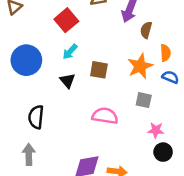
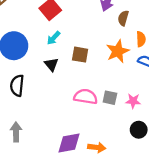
gray square: (144, 100) -> (110, 98), moved
black semicircle: (36, 117) -> (17, 86), moved
pink star: (156, 130) -> (133, 101), moved

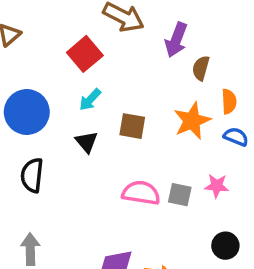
pink star: (133, 101) -> (217, 186), moved

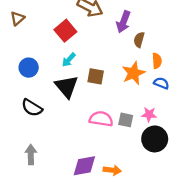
blue circle: (27, 112) -> (29, 68), size x0.7
black triangle: (87, 142) -> (67, 87), size x1.6
black semicircle: (32, 175) -> (32, 108), turned -65
black circle: (225, 246) -> (155, 139), moved, size x1.5

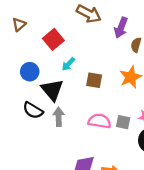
red square: (65, 31) -> (53, 39), moved
black triangle: (67, 87) -> (52, 90), moved
gray arrow: (31, 155) -> (59, 117), moved

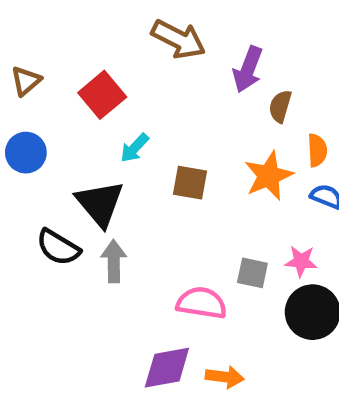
brown triangle: (19, 24) -> (26, 81), moved
blue circle: (30, 72) -> (26, 153), moved
pink semicircle: (99, 121) -> (202, 303), moved

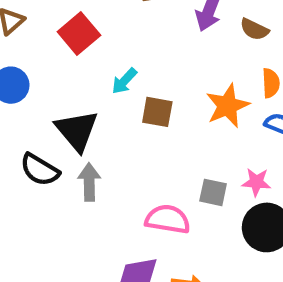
brown semicircle: (280, 106) -> (254, 29), moved, turned -80
cyan arrow: (135, 148) -> (124, 81), moved

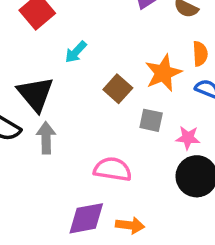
brown square: (157, 112) -> (118, 89), moved, turned 32
gray square: (213, 192) -> (151, 120), moved

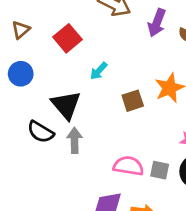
brown square: (118, 89) -> (133, 101), turned 30
gray square: (151, 120) -> (160, 170), moved

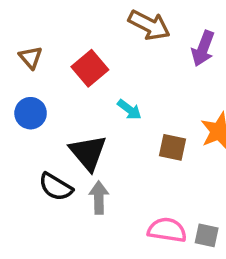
brown triangle: (21, 30) -> (31, 57), turned -30
cyan arrow: (99, 71) -> (129, 110), turned -96
brown square: (133, 101) -> (172, 147), turned 30

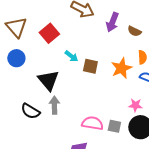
brown triangle: (31, 57) -> (16, 27), size x1.6
brown square: (172, 147) -> (90, 66), moved
black semicircle: (56, 187) -> (30, 111), moved

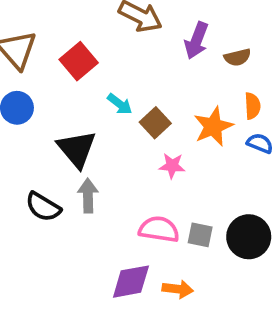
brown semicircle: (134, 31) -> (238, 57), turned -40
brown square: (90, 66) -> (155, 123), turned 35
pink star: (135, 105) -> (172, 166), moved

